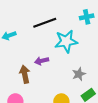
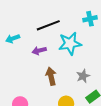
purple arrow: (42, 61) -> (39, 51), moved
brown arrow: (25, 74) -> (51, 76), moved

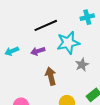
cyan arrow: (13, 39) -> (12, 51), moved
gray star: (83, 76) -> (82, 65), moved

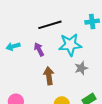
purple arrow: (38, 51) -> (39, 49), turned 72

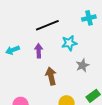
cyan star: (70, 45) -> (69, 43), size x0.7
purple arrow: (39, 49) -> (39, 51), turned 32

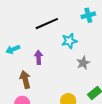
purple arrow: (39, 51) -> (39, 57), moved
brown arrow: (51, 76) -> (25, 80), moved

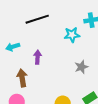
black line: (47, 24) -> (37, 19), moved
cyan star: (69, 41) -> (72, 35), moved

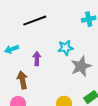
cyan star: (72, 35) -> (65, 48), moved
gray star: (81, 67) -> (81, 66), size x1.5

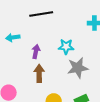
brown arrow: (22, 80) -> (39, 73), moved

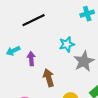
purple arrow: (36, 52) -> (31, 59), moved

